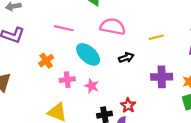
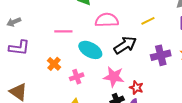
black arrow: (126, 58) -> (125, 45), size x1.6
pink star: (92, 86) -> (114, 77), moved, size x1.5

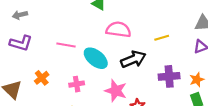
pink line: (63, 31) -> (66, 45), moved
orange cross: (54, 64) -> (42, 78), moved

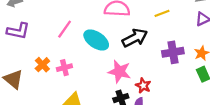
pink line: (66, 45) -> (65, 29), turned -60
pink cross: (77, 84) -> (64, 68), moved

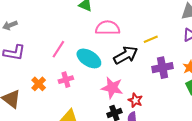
yellow line: (162, 13) -> (151, 39), moved
pink cross: (64, 68) -> (66, 80), moved

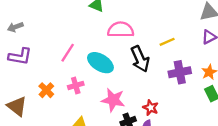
black arrow: (126, 55) -> (140, 59), turned 95
pink star: (112, 88) -> (113, 100), moved

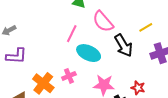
pink semicircle: (121, 30) -> (103, 22), turned -125
pink line: (68, 53) -> (72, 34), moved
orange cross: (46, 90) -> (43, 83), size x1.5

